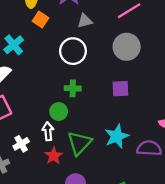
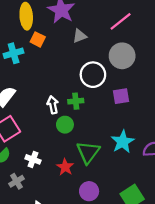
cyan cross: (14, 45) -> (14, 53), moved, turned 30
white circle: (73, 51) -> (93, 75), moved
white arrow: (48, 131) -> (53, 105), moved
white cross: (21, 144) -> (33, 159), turned -32

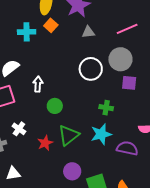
purple square: (121, 96) -> (129, 83), moved
green cross: (76, 101) -> (106, 108), moved
white arrow: (53, 105) -> (38, 84), moved
purple circle: (89, 191) -> (72, 171), moved

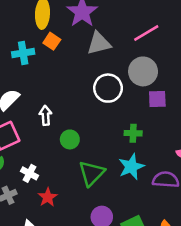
gray triangle: (88, 32) -> (99, 43), size x1.5
red star: (45, 143) -> (48, 197), moved

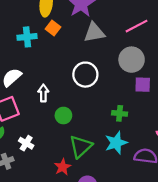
white circle: (108, 88) -> (85, 75), moved
red star: (48, 197) -> (63, 167), moved

